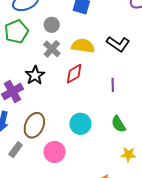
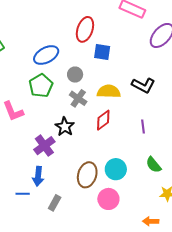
brown ellipse: (34, 125) -> (87, 175), moved
pink circle: (54, 152) -> (108, 199), moved

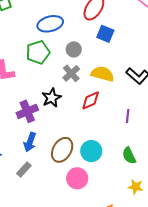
blue arrow: (38, 176) -> (30, 142), moved

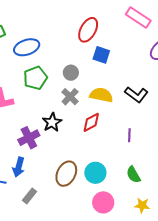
blue ellipse: (50, 24) -> (27, 47), moved
blue arrow: (30, 142) -> (19, 167), moved
pink circle: (77, 178) -> (103, 202), moved

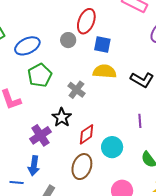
gray circle: (71, 73) -> (68, 40), moved
yellow semicircle: (101, 95) -> (105, 71), moved
red diamond: (91, 122) -> (86, 134), moved
cyan circle: (95, 173) -> (112, 147), moved

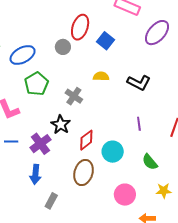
blue square: (102, 44) -> (106, 41), moved, turned 30
yellow semicircle: (105, 71) -> (101, 76), size x0.7
blue line: (17, 183) -> (11, 142), moved

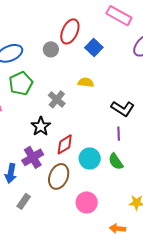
black L-shape: (139, 83) -> (123, 109), moved
purple cross: (40, 144) -> (33, 157), moved
green semicircle: (150, 162) -> (116, 162), moved
pink circle: (125, 195) -> (87, 202), moved

